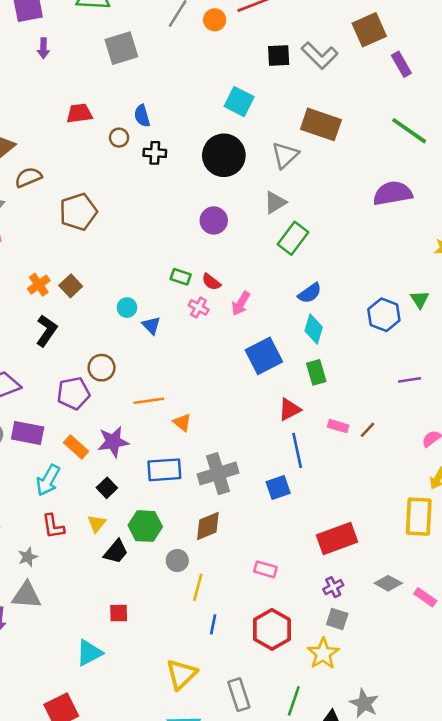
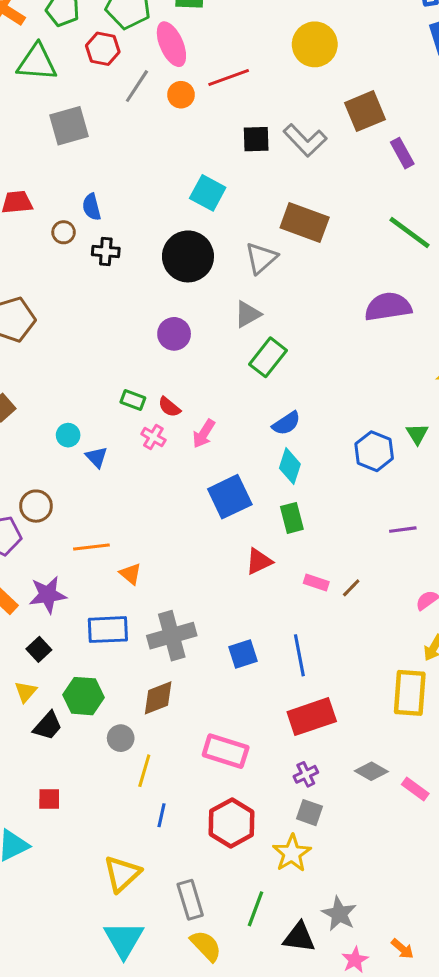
blue line: (297, 450) -> (299, 655), moved
pink rectangle: (265, 569) -> (226, 751), size x1.6

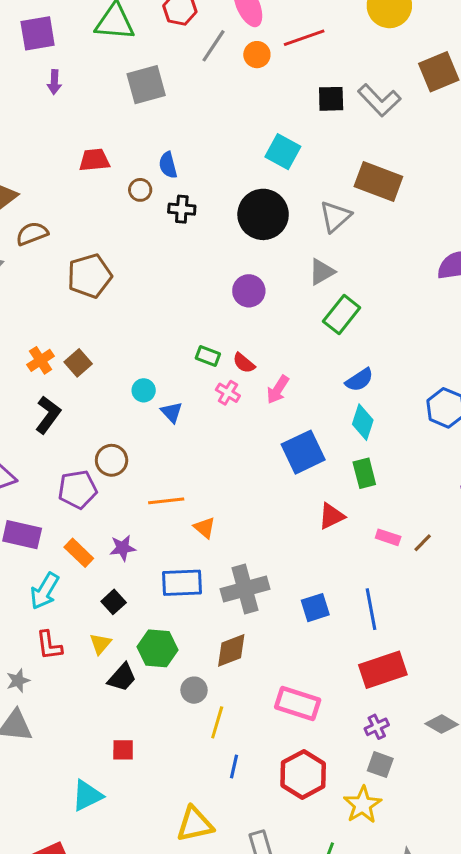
purple star: (48, 595) -> (123, 548), size x0.7
yellow triangle: (122, 874) -> (195, 824), turned 30

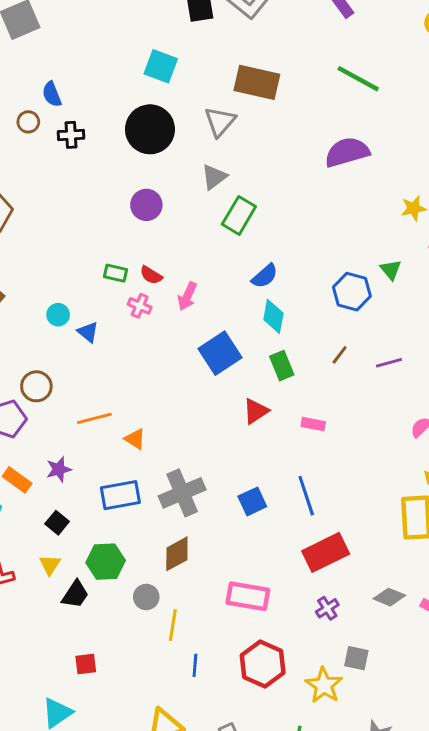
brown line: (423, 543) -> (340, 355), moved
gray square: (380, 765) -> (356, 658), moved

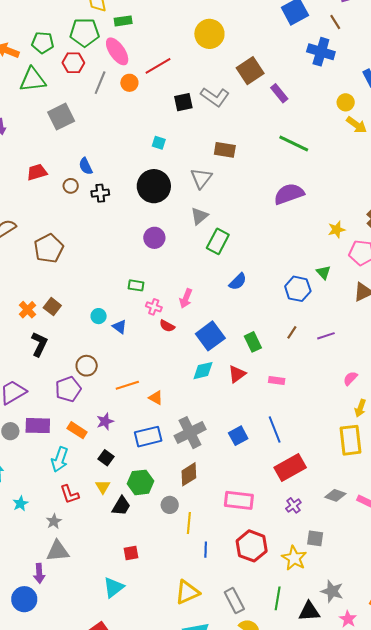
cyan square: (161, 66) -> (159, 143), size x0.6
brown rectangle: (257, 82) -> (225, 150), size x0.7
red semicircle: (151, 275) -> (167, 326), moved
cyan diamond: (273, 316) -> (203, 371), moved, turned 70

